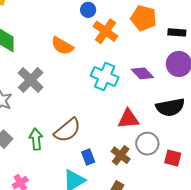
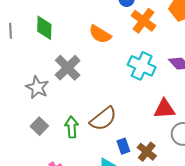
brown cross: (121, 155) -> (147, 152), moved

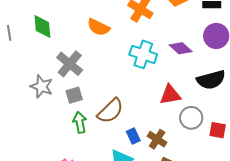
gray square: (39, 126) -> (74, 95), moved, turned 36

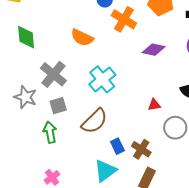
purple diamond: (181, 48) -> (154, 50), moved, turned -30
cyan cross: (143, 54) -> (102, 79), moved, turned 32
red triangle: (170, 95) -> (154, 105), size x0.6
green arrow: (80, 122) -> (50, 132), moved

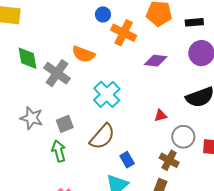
gray cross: (53, 74) -> (57, 73), moved
brown cross: (141, 149) -> (169, 160), moved

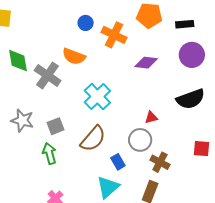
blue circle: (103, 14) -> (86, 23), moved
gray circle: (183, 137) -> (140, 140), moved

